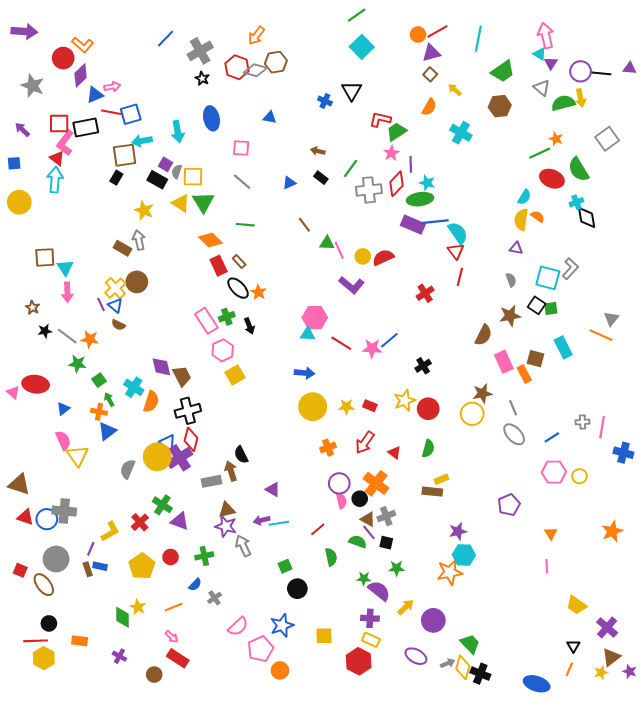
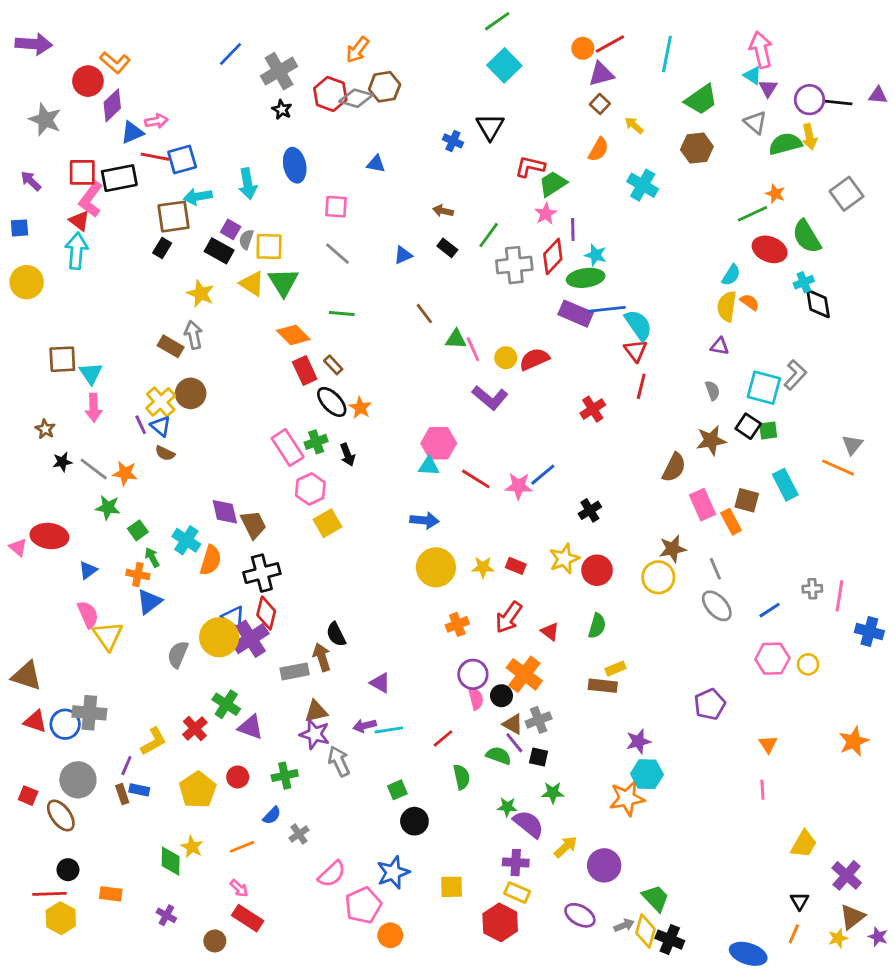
yellow trapezoid: (576, 605) -> (804, 844), turned -95

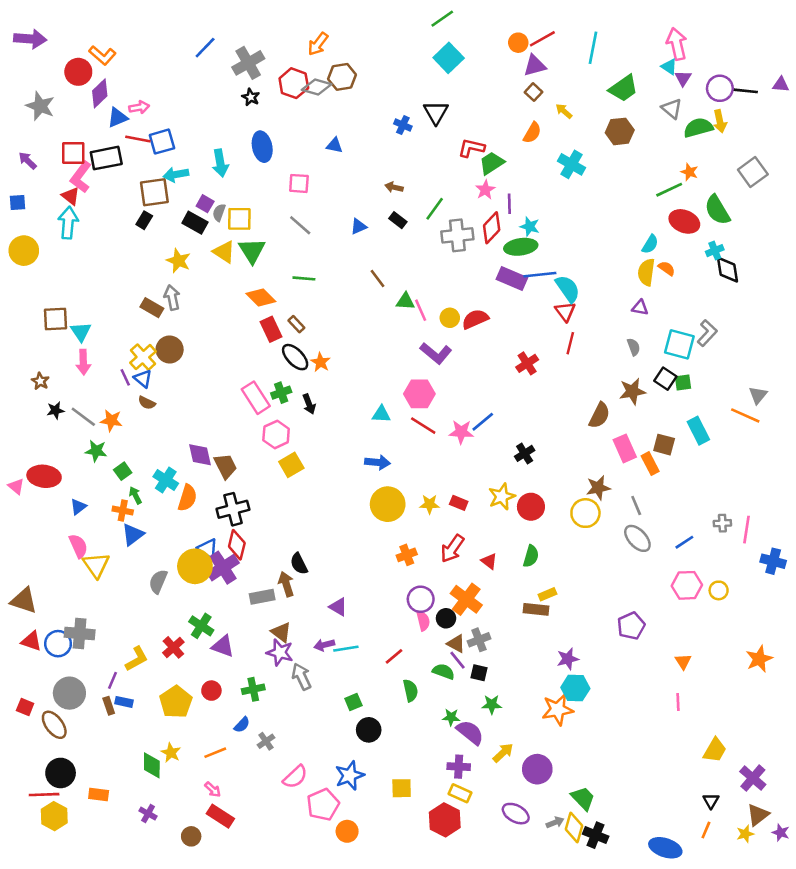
pink hexagon: (439, 443) -> (419, 394), moved
brown triangle: (316, 711) -> (281, 632), turned 50
black circle: (68, 870) -> (61, 773), size x1.5

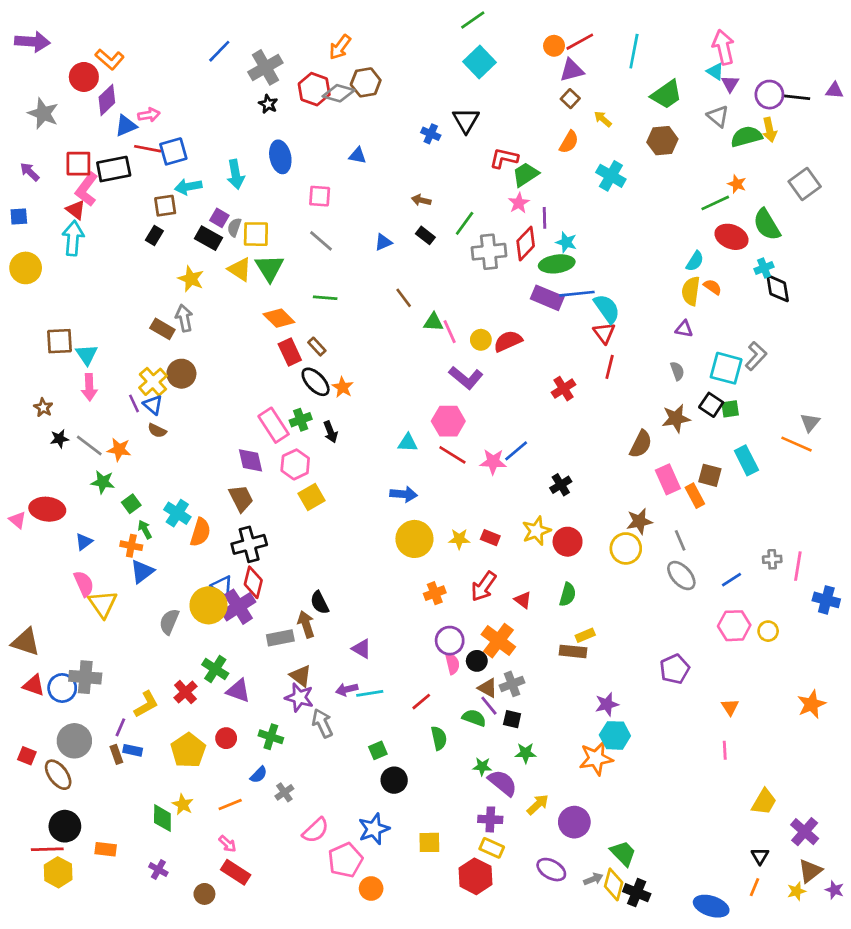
brown square: (154, 192) -> (165, 206), size x0.7
purple diamond: (200, 455) -> (251, 460), moved
green cross: (253, 689) -> (271, 737), turned 30

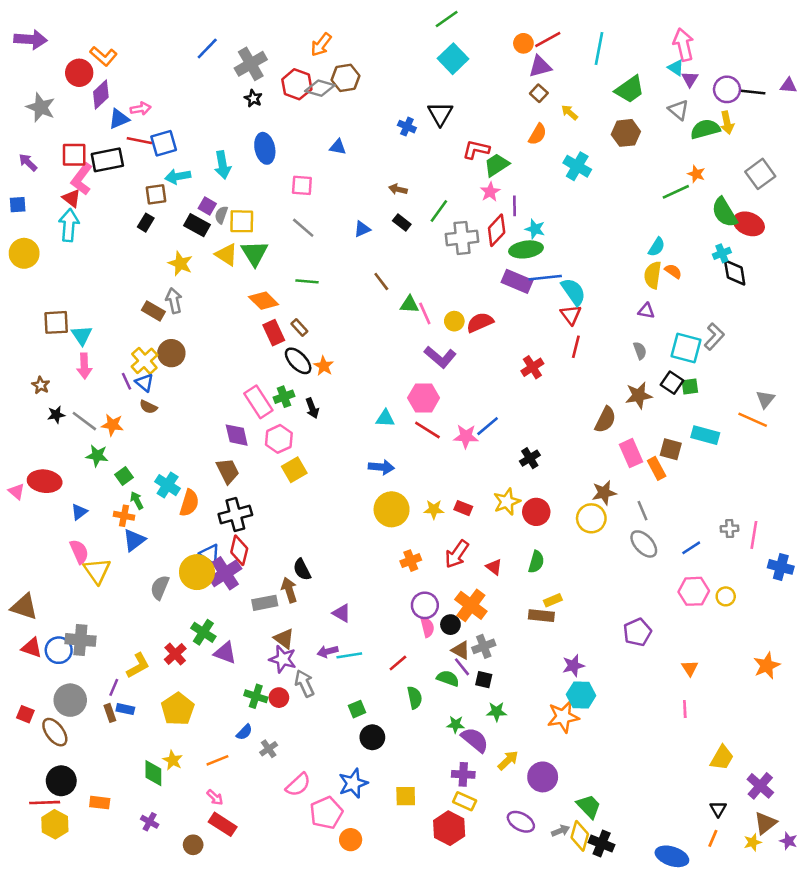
red ellipse: (732, 237) -> (749, 224), moved
cyan rectangle: (746, 460) -> (705, 435), turned -48
red circle: (226, 738) -> (279, 698), moved

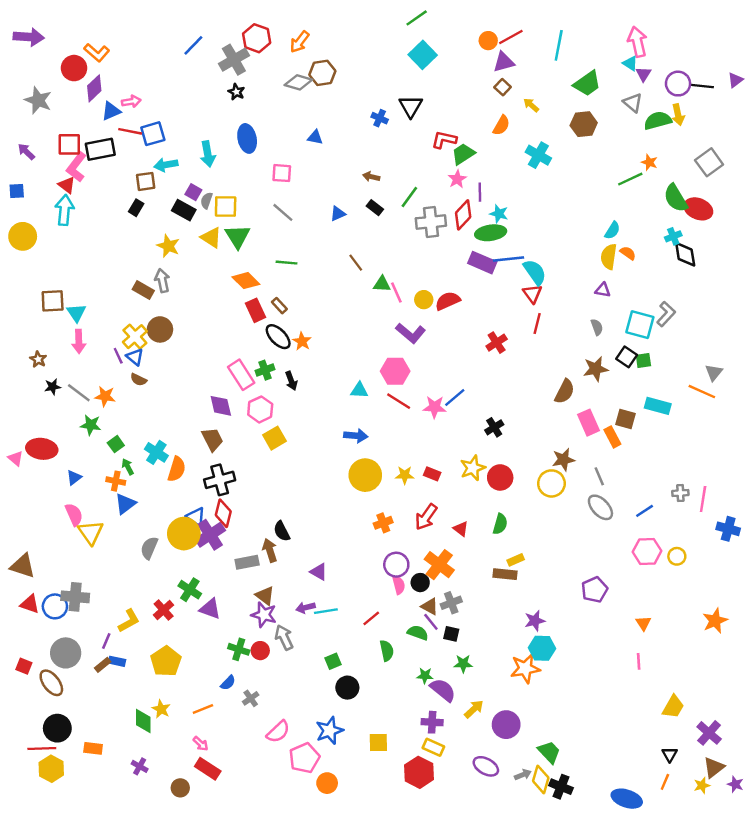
red hexagon: (297, 84) -> (257, 38), moved
purple triangle: (788, 86) -> (735, 80), turned -42
brown rectangle: (110, 713) -> (103, 665), turned 70

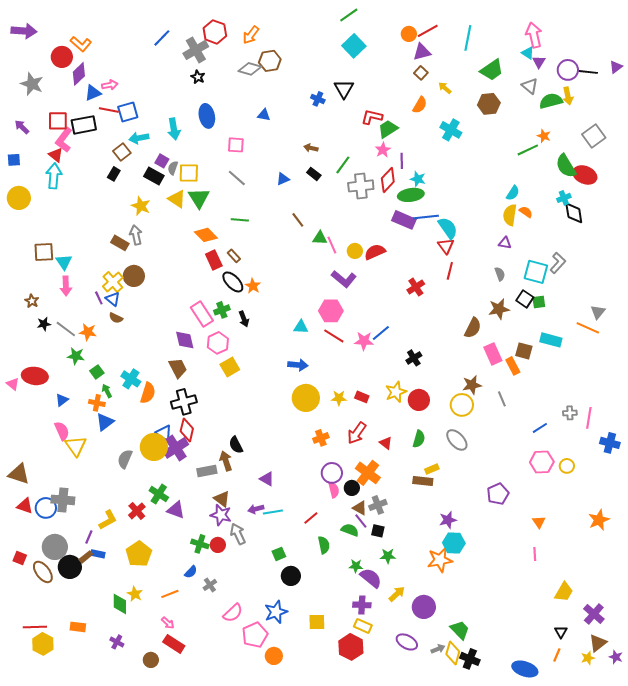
brown square: (146, 181) -> (122, 152), turned -30
gray ellipse: (600, 507) -> (457, 440), moved
black circle: (57, 728) -> (70, 567), moved

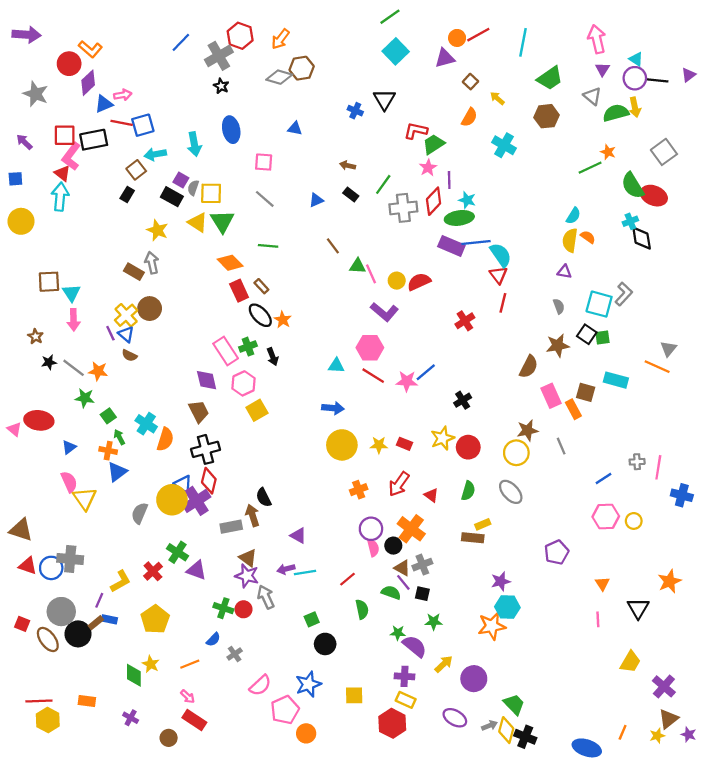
purple triangle: (422, 52) -> (445, 58), moved
cyan triangle: (528, 53) -> (636, 59), moved
black triangle: (561, 632) -> (638, 608), moved, size x1.5

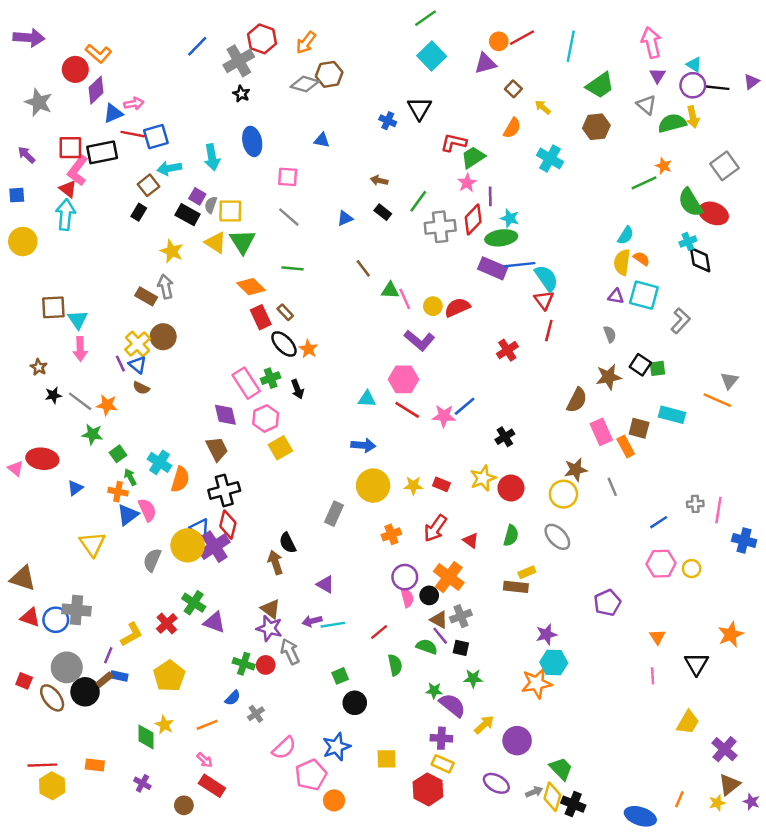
cyan square: (599, 304) -> (644, 295), moved
pink semicircle: (69, 482) -> (147, 510), moved
gray rectangle: (231, 527) -> (334, 514), moved, turned -55

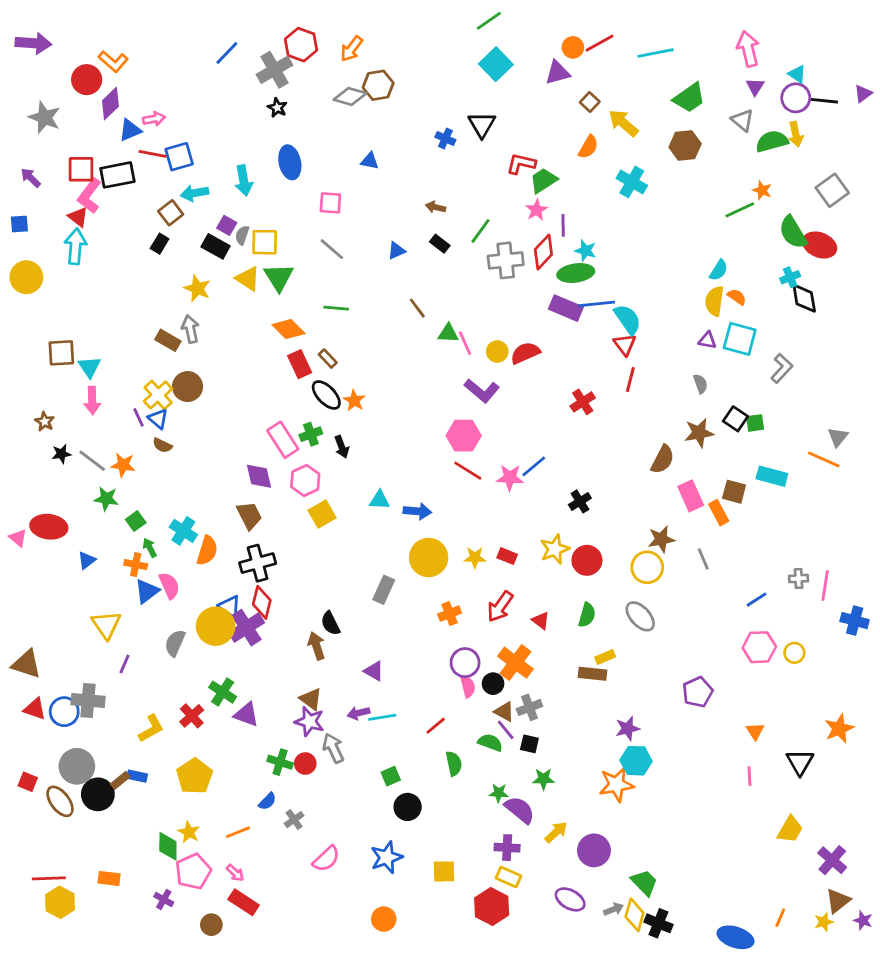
cyan line: (571, 46) -> (656, 53), turned 68
yellow arrow: (543, 107) -> (623, 123), size x1.6
cyan triangle: (367, 399) -> (380, 500), moved
purple line: (108, 655) -> (124, 664), moved
pink pentagon: (311, 775) -> (193, 871), moved

